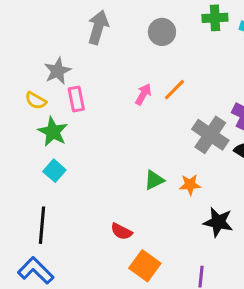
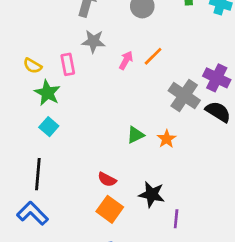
gray star: (58, 71) -> (93, 41), moved, turned 30
orange star: (190, 185) -> (167, 139), turned -30
black star: (218, 222) -> (152, 194), moved
orange square: (145, 266) -> (110, 209), moved

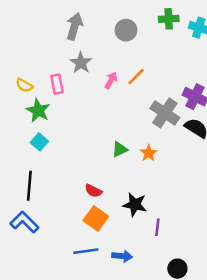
gray star: (93, 41) -> (81, 63), turned 30

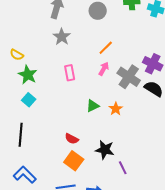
pink arrow: (111, 80) -> (104, 69), moved
pink rectangle: (57, 84) -> (70, 73), moved
blue L-shape: (24, 222) -> (25, 175), moved
purple line: (157, 227) -> (123, 168), turned -32

